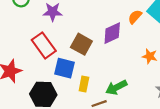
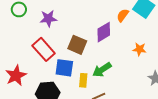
green arrow: (116, 87) -> (102, 70), moved

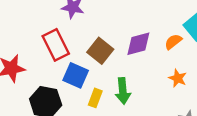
orange semicircle: (123, 15) -> (173, 42), moved
green arrow: (102, 70) -> (123, 91), turned -78

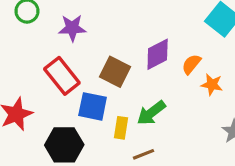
orange semicircle: (173, 42) -> (191, 64), moved
green arrow: (123, 91) -> (151, 113), turned 70

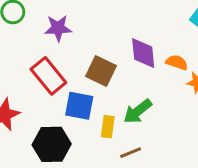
purple diamond: (158, 54) -> (143, 53), turned -68
orange semicircle: (191, 64) -> (177, 62), turned 70

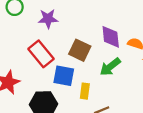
green arrow: (138, 111) -> (110, 67), moved

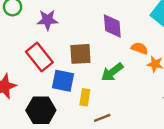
purple diamond: (111, 37) -> (112, 26), moved
brown square: (80, 50) -> (80, 54), turned -30

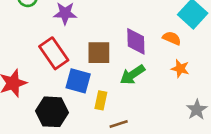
purple diamond: (112, 26) -> (136, 41), moved
orange semicircle: (139, 48) -> (172, 38), moved

